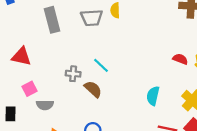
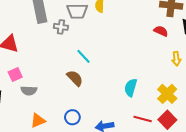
red semicircle: (180, 59) -> (161, 31), moved
gray cross: (73, 74) -> (61, 27), moved

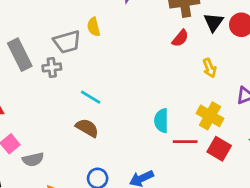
red semicircle: (161, 31) -> (180, 38), turned 120
red line: (143, 119) -> (185, 142), moved

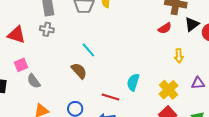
gray cross: (52, 67) -> (47, 29), moved
red line: (185, 142) -> (110, 97), moved
gray semicircle: (33, 159) -> (34, 81), turned 49

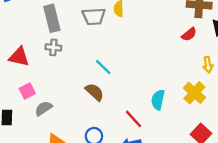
gray semicircle: (34, 81) -> (44, 108), turned 98
yellow cross: (169, 90) -> (194, 93), moved
red line: (110, 97) -> (133, 119), turned 36

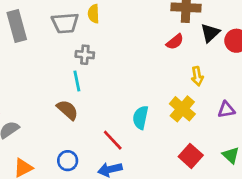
gray cross: (53, 47) -> (85, 55), moved
cyan line: (103, 67) -> (77, 81), turned 36

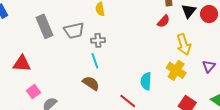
gray trapezoid: (65, 23) -> (74, 31), moved
yellow arrow: (197, 76) -> (184, 45), size x1.5
purple triangle: (226, 110) -> (209, 66), turned -32

